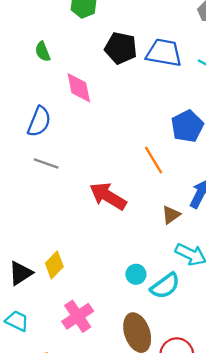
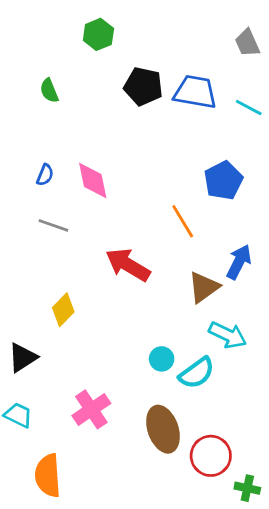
pink diamond: (79, 88) -> (93, 180), moved
blue semicircle: (39, 122) -> (45, 175), size x0.6
brown triangle: (171, 215) -> (204, 287), size x1.4
yellow diamond: (54, 265) -> (63, 310), moved

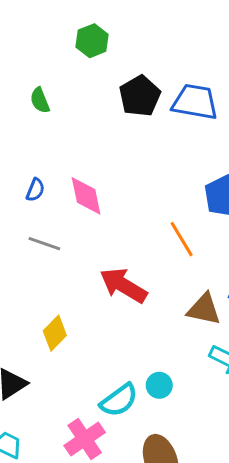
black pentagon: (143, 86) -> (140, 96), turned 30
brown triangle: (204, 287) -> (204, 309), turned 48
cyan semicircle: (197, 373) -> (119, 400), moved

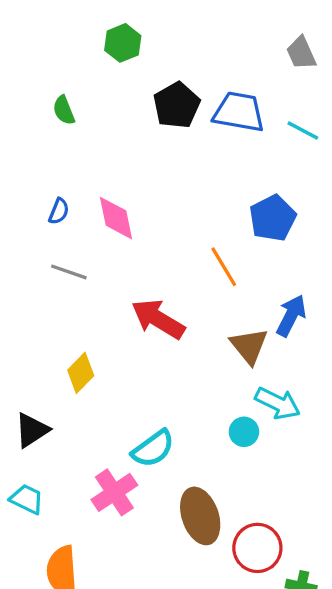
brown triangle: (204, 309) -> (249, 346), turned 39
cyan circle: (159, 385) -> (244, 432), moved

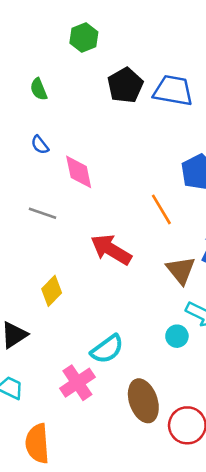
blue semicircle: (59, 211) -> (40, 145), moved, turned 120

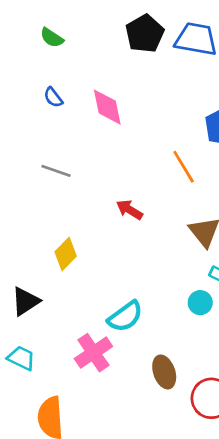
green semicircle: (39, 89) -> (52, 38), turned -35
pink diamond: (79, 172) -> (107, 107), moved
red arrow: (111, 250) -> (129, 210), size x0.6
brown ellipse: (143, 401) -> (164, 372), size x0.7

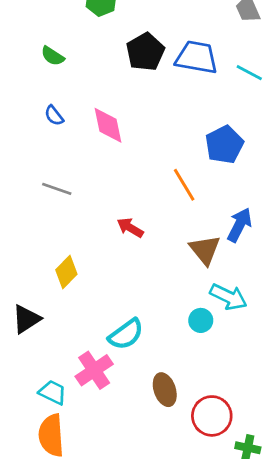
cyan trapezoid: (21, 358) -> (53, 392), moved

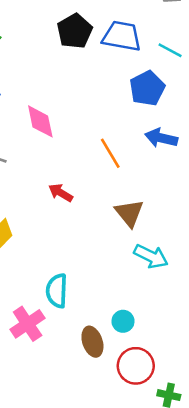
pink diamond: (108, 125) -> (40, 121), moved
blue pentagon: (224, 145) -> (147, 88), moved
blue arrow: (239, 225) -> (161, 138), moved, turned -104
cyan circle: (201, 320) -> (123, 321), moved
cyan semicircle: (126, 334) -> (57, 291), turned 128

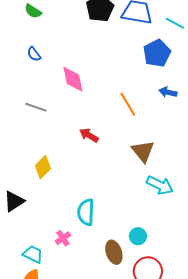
blue arrow: (161, 138) -> (168, 92), size x0.7
pink cross: (28, 324) -> (63, 238), size x0.6

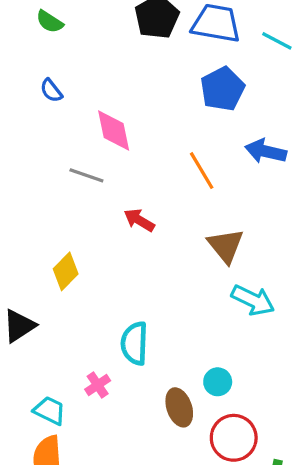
blue pentagon: (157, 53) -> (222, 89), moved
blue arrow: (168, 92) -> (266, 151), size x1.4
gray line: (36, 107) -> (86, 175), moved

